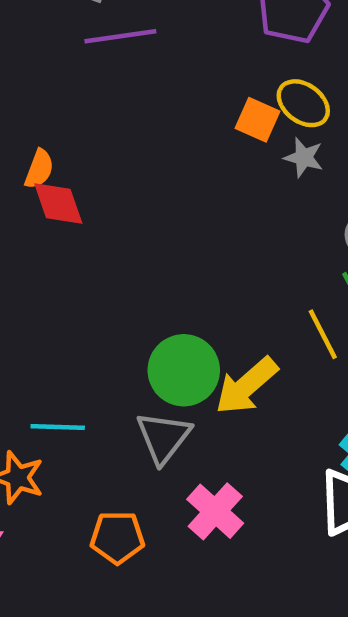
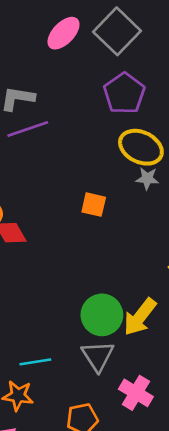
yellow ellipse: (303, 103) -> (141, 147), size x1.4
orange square: (258, 120) -> (94, 205), moved

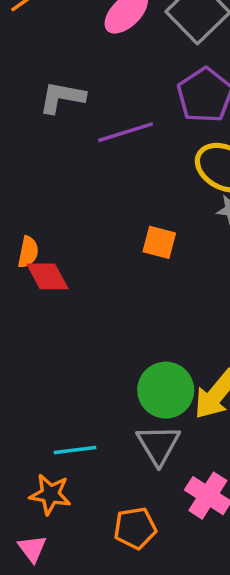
purple line: (28, 129) -> (126, 132), moved

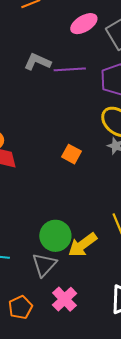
purple line: (126, 132) -> (70, 69), moved
orange pentagon: (135, 528) -> (20, 307), turned -30

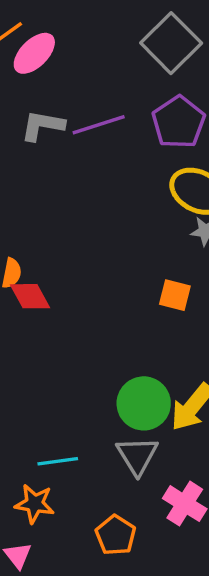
pink ellipse: (84, 24) -> (34, 53), moved
orange square: (71, 154) -> (175, 295), moved

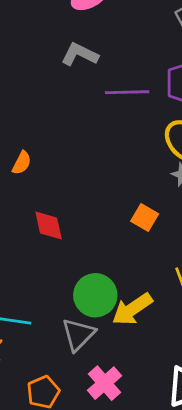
purple line: (99, 125) -> (127, 92), moved
red diamond: (30, 296) -> (49, 226), moved

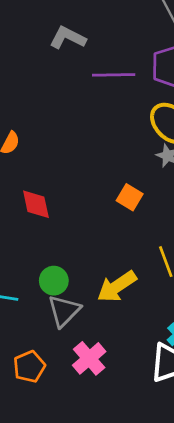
green circle: (95, 295) -> (54, 281), moved, size x0.7

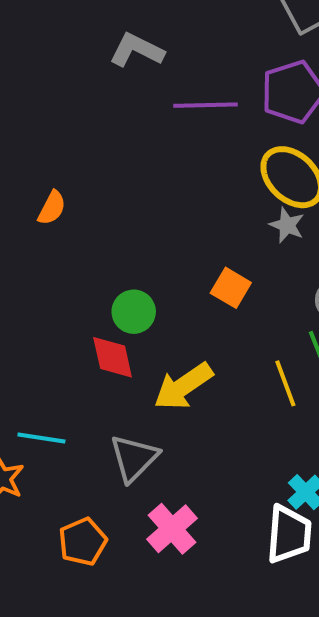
red diamond: (36, 204) -> (113, 357), moved
green circle: (54, 281) -> (134, 312), moved
yellow arrow: (117, 287) -> (183, 386), moved

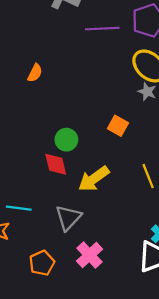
orange semicircle: (52, 208) -> (35, 73), moved

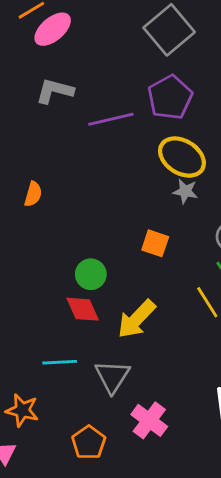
cyan line: (19, 208) -> (60, 362), moved

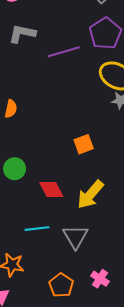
orange square: (155, 243) -> (84, 144), moved, turned -36
green circle: (91, 274) -> (15, 169), moved
pink cross: (149, 420) -> (100, 279), moved, size x0.7

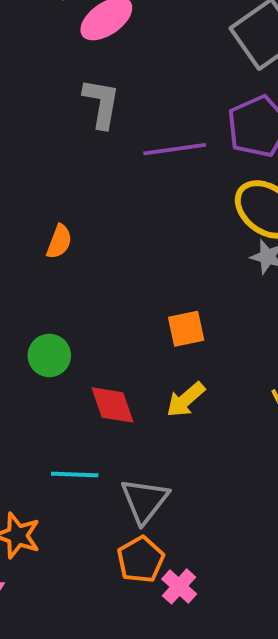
gray L-shape: (22, 34) -> (101, 103), turned 80
yellow arrow: (90, 194) -> (186, 400), moved, size x0.7
orange pentagon: (61, 285) -> (141, 560), moved

